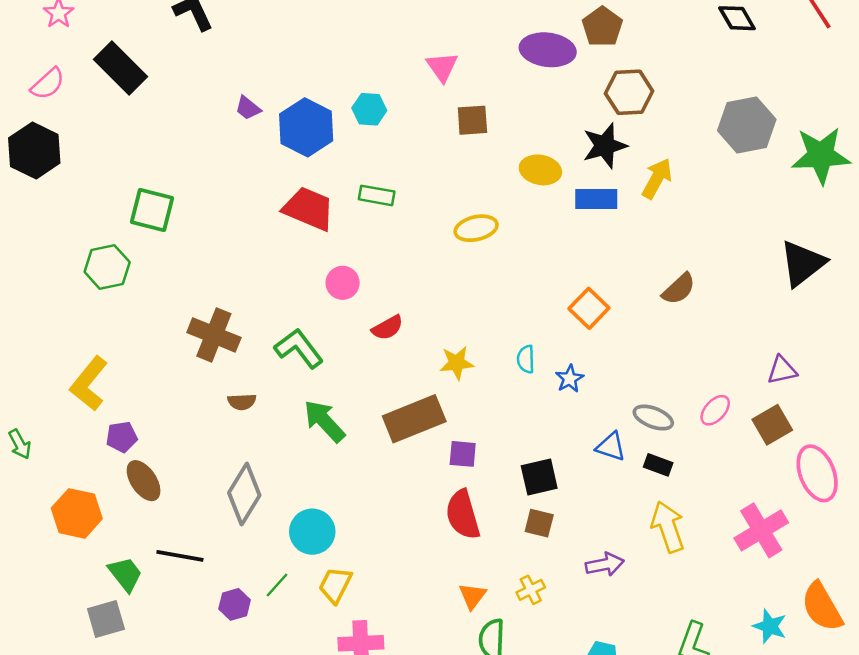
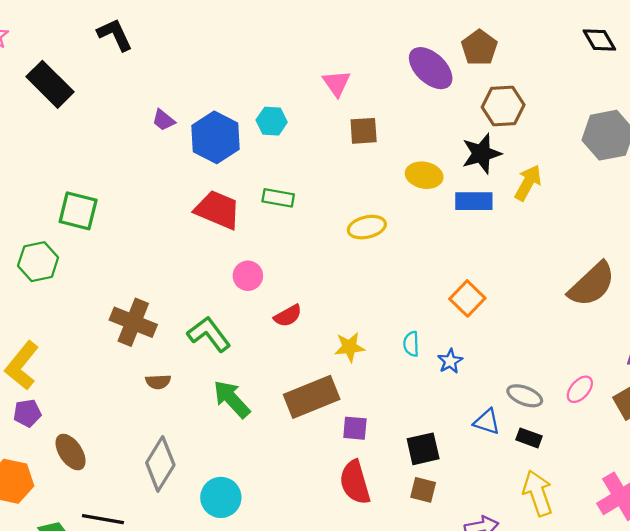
purple ellipse: (548, 50) -> (431, 68), turned 36
brown semicircle: (679, 289) -> (592, 284), moved, size x1.6
purple pentagon: (122, 437) -> (27, 413), moved

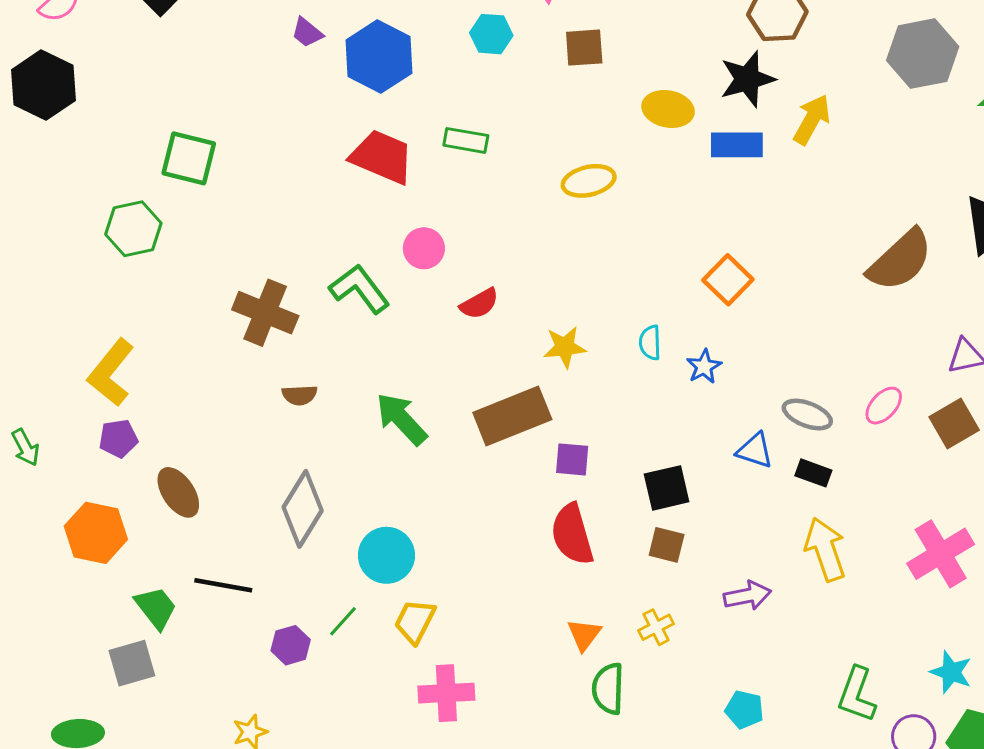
cyan hexagon: (272, 121) -> (491, 34), moved
green L-shape: (209, 334) -> (360, 289), moved

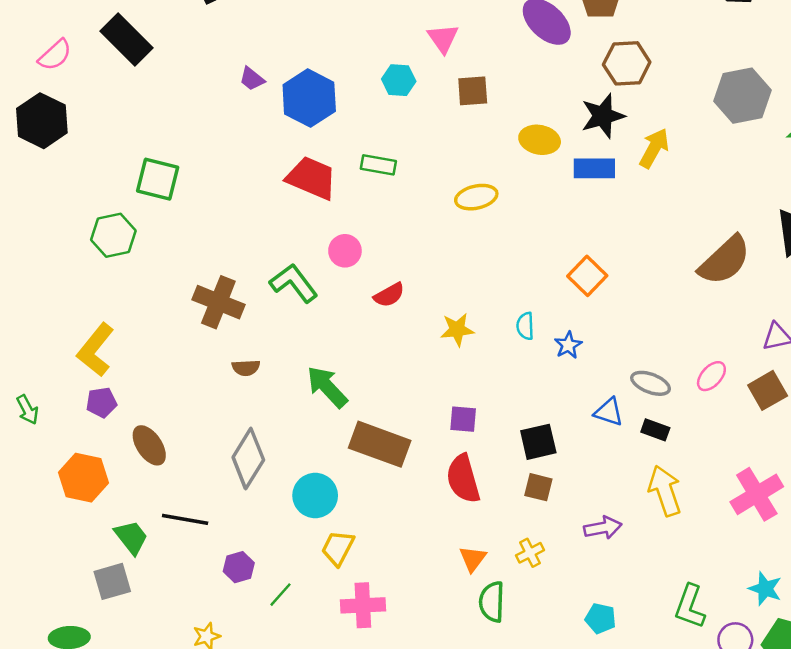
brown rectangle: (512, 416) -> (380, 444), moved, turned 42
green line: (343, 621) -> (281, 595), moved

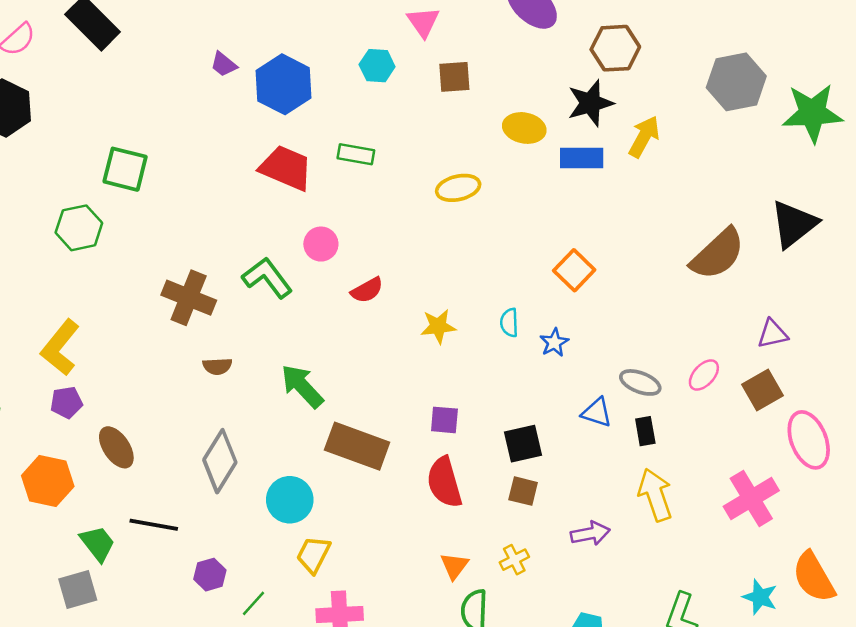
black rectangle: (655, 430) -> (645, 431), turned 60

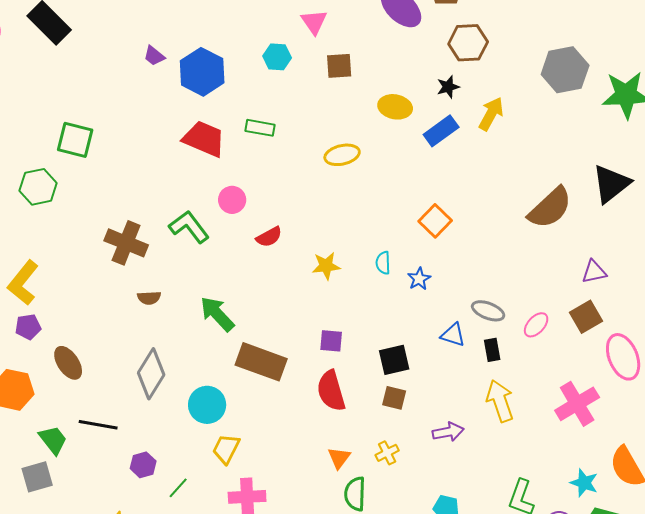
black star: (590, 103) -> (448, 87), size x0.6
blue rectangle: (582, 158) -> (441, 131), turned -36
pink ellipse: (704, 375) -> (536, 325), moved

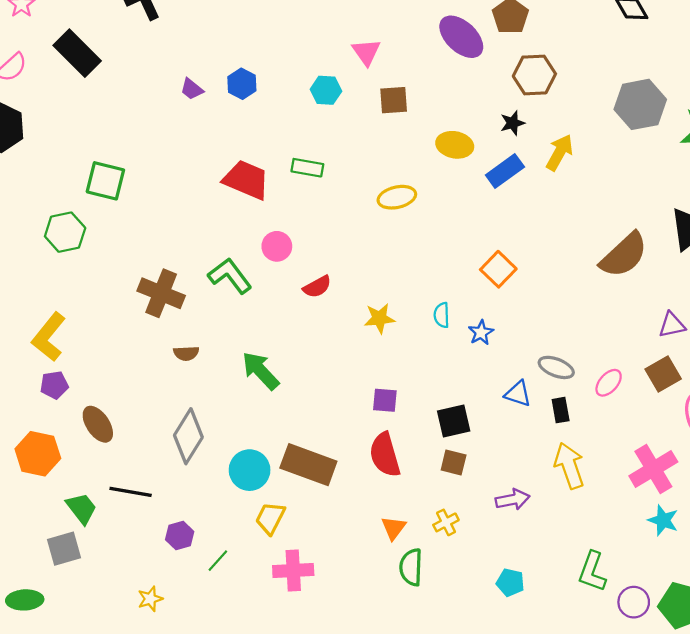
blue hexagon: (202, 72) -> (242, 84), moved, size x0.6
brown rectangle: (261, 362) -> (308, 465), moved
cyan star: (584, 483) -> (663, 520), moved

